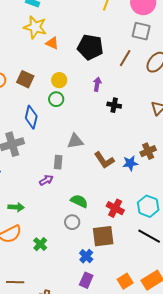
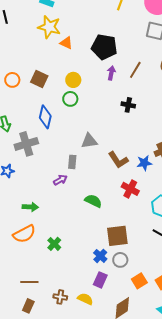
brown line: (125, 58) -> (135, 70), moved
purple arrow: (97, 84) -> (111, 73), moved
red cross: (115, 208) -> (130, 189), moved
gray circle: (72, 222) -> (120, 260), moved

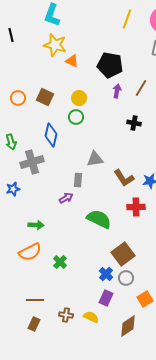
red cross: (130, 189) -> (136, 207), turned -30
green semicircle: (93, 201) -> (99, 219), size x1.4
brown square: (117, 236) -> (123, 254), turned -30

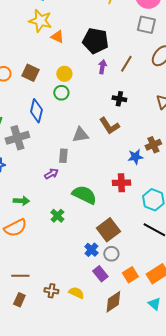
brown L-shape: (124, 178) -> (109, 126), moved
green cross: (60, 262) -> (57, 216), moved
purple rectangle: (106, 298) -> (100, 274), moved, turned -63

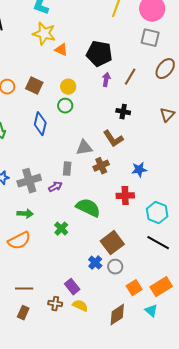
gray cross: (17, 138) -> (29, 181), moved
brown cross: (153, 145) -> (101, 166), moved
purple rectangle: (100, 274) -> (72, 287), moved
cyan triangle: (154, 304) -> (151, 311), moved

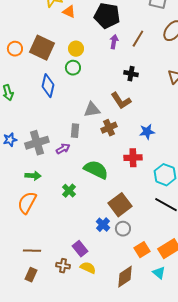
brown square: (34, 86) -> (42, 48), size x1.4
orange semicircle: (19, 241) -> (27, 203), turned 145

